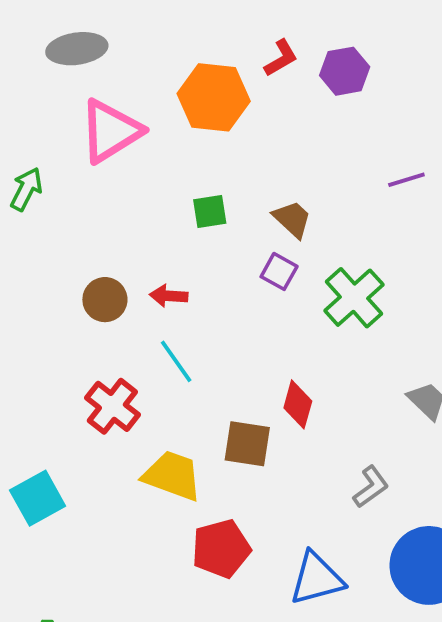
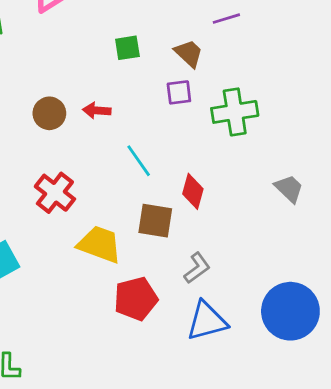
purple line: (406, 180) -> (226, 19), moved
purple square: (279, 271) -> (179, 92), turned -36
green cross: (354, 298) -> (235, 112), turned 33
cyan line: (176, 361) -> (139, 161), moved
gray L-shape: (371, 487) -> (197, 268), moved

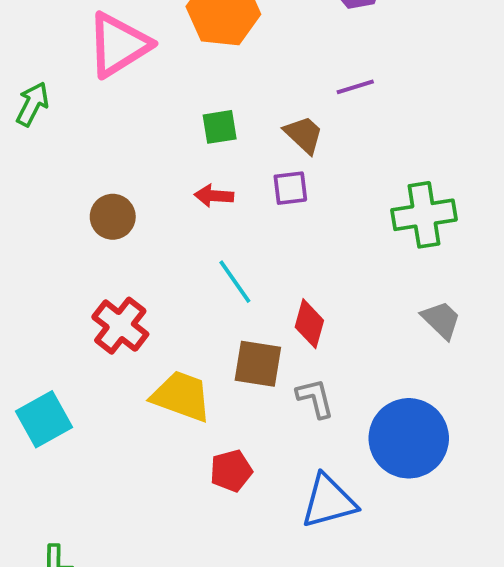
red arrow: (97, 111) -> (214, 196), moved
green cross: (235, 112) -> (424, 215), moved
gray L-shape: (197, 268) -> (315, 398), moved, turned -68
red pentagon: (136, 299) -> (231, 471), size x0.7
blue circle: (290, 311) -> (409, 438), moved

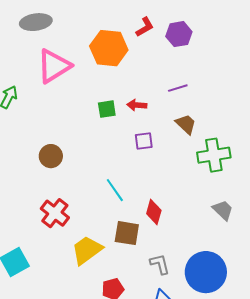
brown trapezoid: (304, 135) -> (186, 124), moved
red arrow: (214, 196) -> (137, 105), moved
yellow trapezoid: (181, 396) -> (87, 250), turned -56
gray L-shape: (315, 398) -> (160, 264), moved

